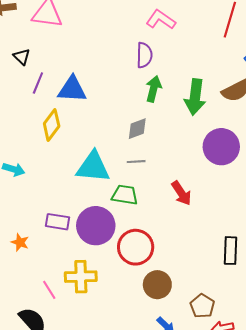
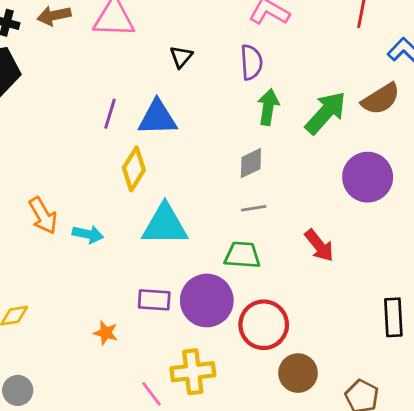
black triangle: (22, 57) -> (181, 57), moved, turned 30
green arrow: (195, 97) -> (326, 113), turned -140
cyan triangle: (93, 167) -> (165, 225), moved

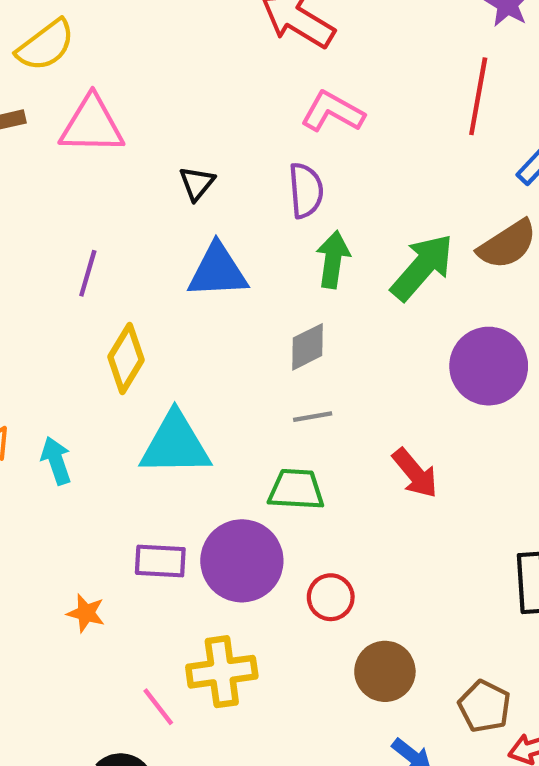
blue triangle: (157, 118) -> (218, 271), moved
cyan arrow: (88, 234) -> (56, 461), turned -120
red circle: (264, 325) -> (331, 597), size x0.6

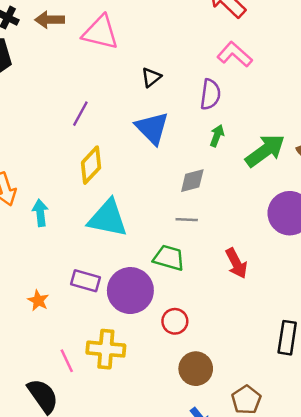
green arrow: (333, 260) -> (217, 136), size x0.7
blue triangle: (218, 271) -> (152, 128), turned 36

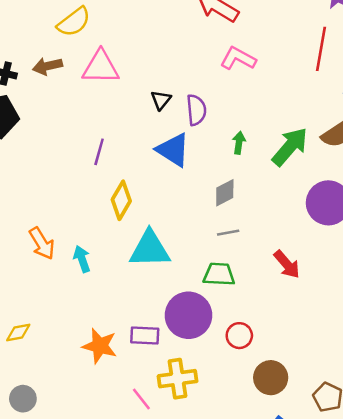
purple semicircle: (210, 94) -> (196, 110), moved
purple rectangle: (85, 281) -> (145, 336), moved
orange star: (38, 300) -> (100, 346), size x1.6

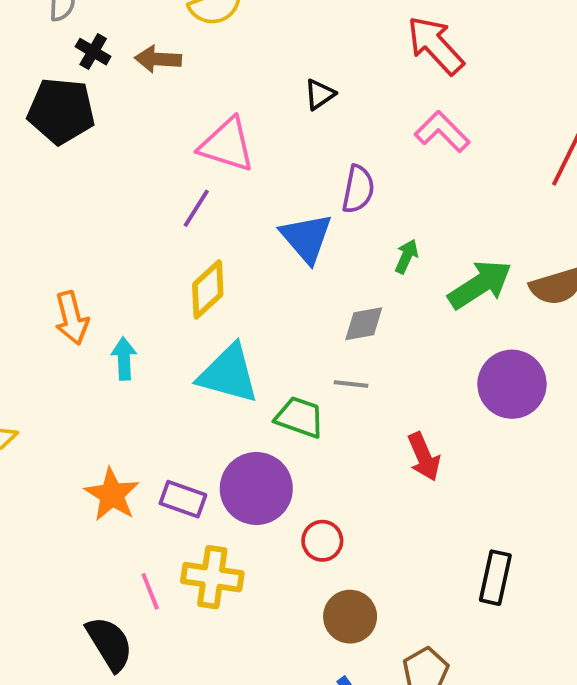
pink triangle: (101, 67) -> (227, 145), moved
black triangle: (161, 100) -> (320, 94), moved
green trapezoid: (219, 274) -> (300, 417), moved

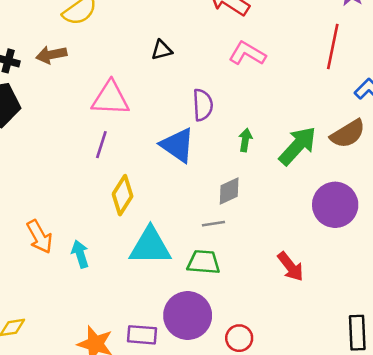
black triangle: (320, 94) -> (162, 50), turned 35
gray line: (351, 384) -> (213, 224), moved

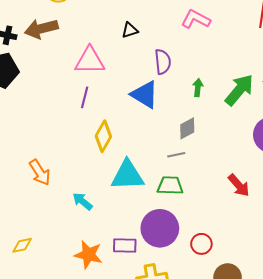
black triangle: (162, 50) -> (130, 30), moved
brown arrow: (51, 55) -> (41, 29), size x1.4
cyan arrow: (80, 254) -> (83, 201), moved, turned -30

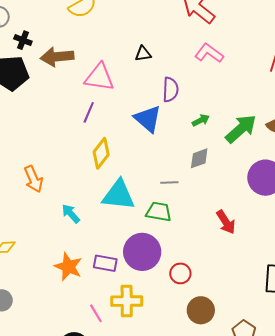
brown arrow: (41, 29) -> (57, 57), moved
green arrow: (198, 88) -> (201, 120), turned 48
gray diamond: (187, 128) -> (199, 158), moved

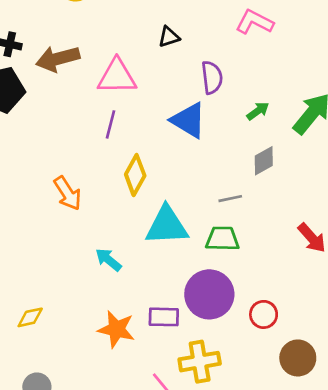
orange arrow: (33, 179) -> (68, 193), moved

